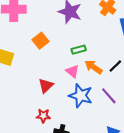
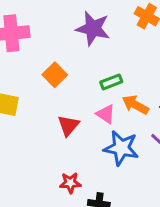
red triangle: (46, 86) -> (68, 125), moved

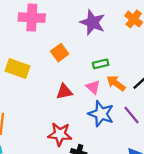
red triangle: (68, 125) -> (64, 92), turned 30
red star: (70, 183) -> (60, 134), size x1.5

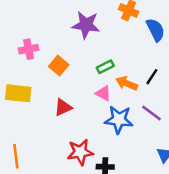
pink cross: (32, 18) -> (29, 49), moved, size x0.7
red triangle: (64, 92) -> (63, 107), moved

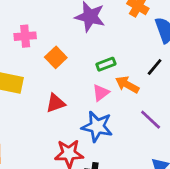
black line: (152, 77) -> (155, 67), moved
pink triangle: (103, 93) -> (101, 93), turned 49
blue star: (119, 120) -> (97, 127), moved

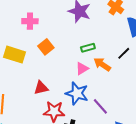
orange square: (56, 57) -> (46, 47), moved
red triangle: (56, 103) -> (41, 88), moved
purple line: (151, 120) -> (100, 106), moved

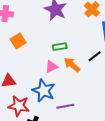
purple line: (100, 106) -> (65, 106), turned -66

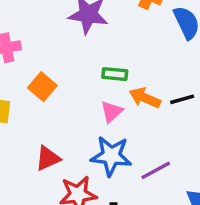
green rectangle: (60, 47) -> (115, 74), turned 32
black line: (95, 56) -> (182, 99), moved, turned 40

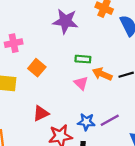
pink triangle: (112, 112) -> (81, 83), turned -32
blue star: (111, 156) -> (86, 122), moved, size x0.7

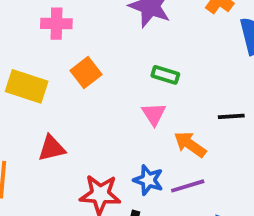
orange arrow: (102, 74) -> (190, 144), moved
red triangle: (41, 113) -> (52, 148), moved

